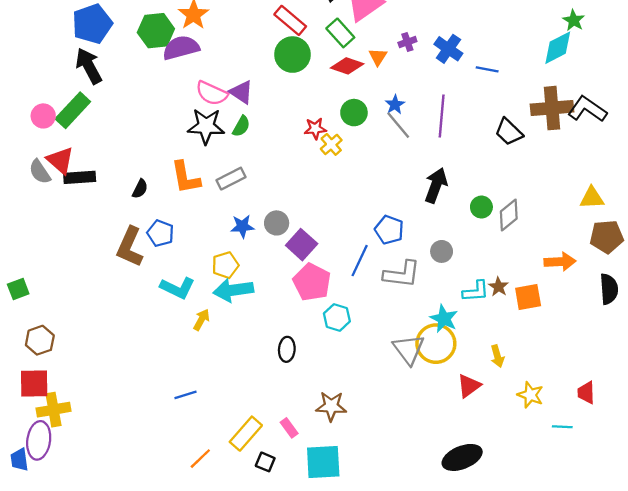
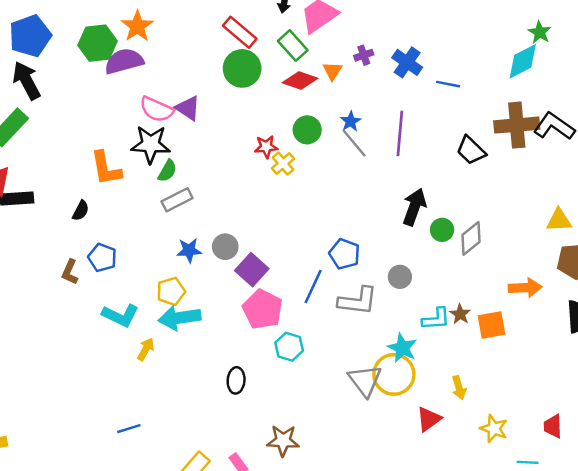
green semicircle: (241, 126) -> (167, 171), moved
orange L-shape: (185, 177) -> (106, 168), moved
black arrow: (436, 185) -> (414, 207), moved
brown L-shape: (130, 247) -> (70, 272), size x0.6

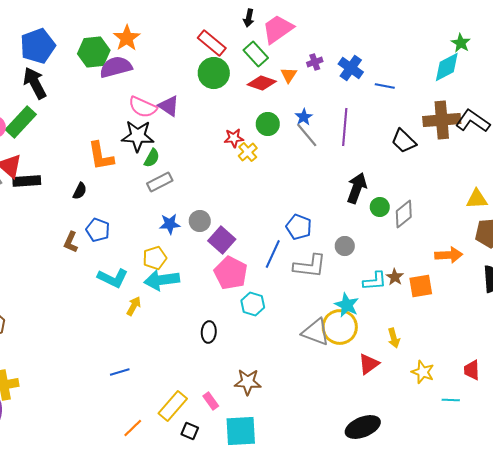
gray triangle: (365, 380) -> (316, 332), turned -32

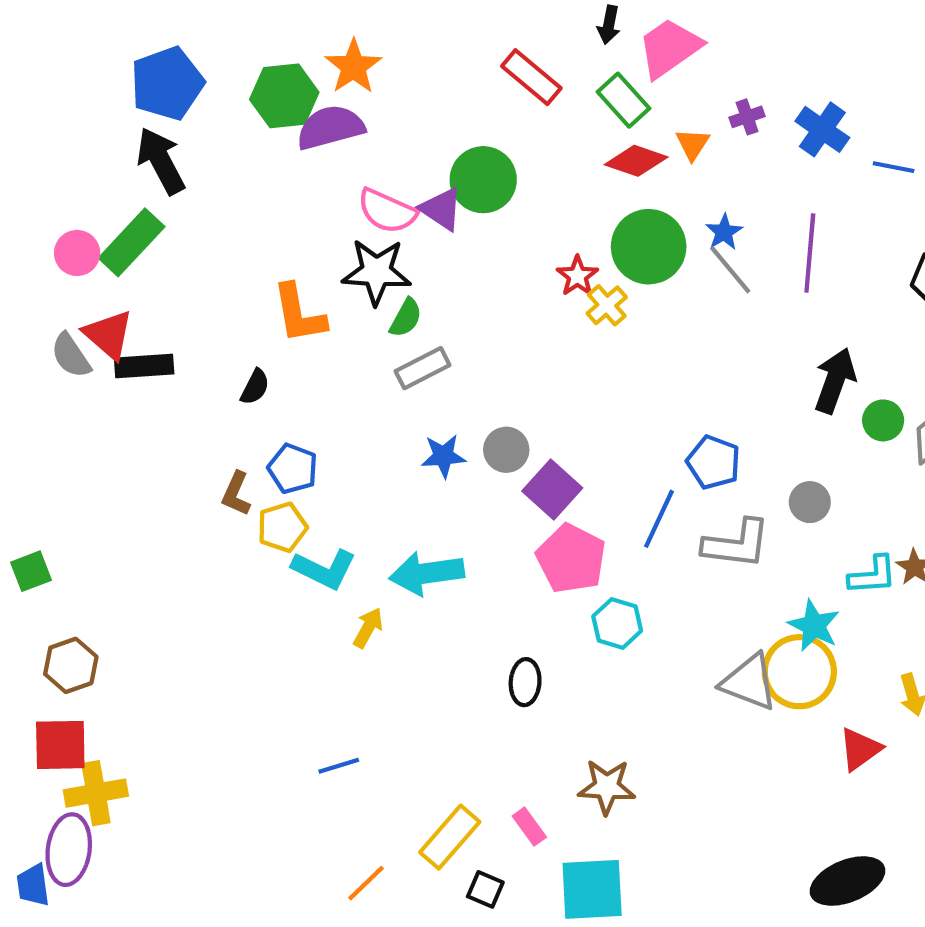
green circle: (214, 73) -> (483, 180), moved
green circle: (268, 124) -> (649, 247), size x1.5
red star: (234, 138) -> (577, 276), turned -30
yellow pentagon: (155, 258) -> (282, 527), moved

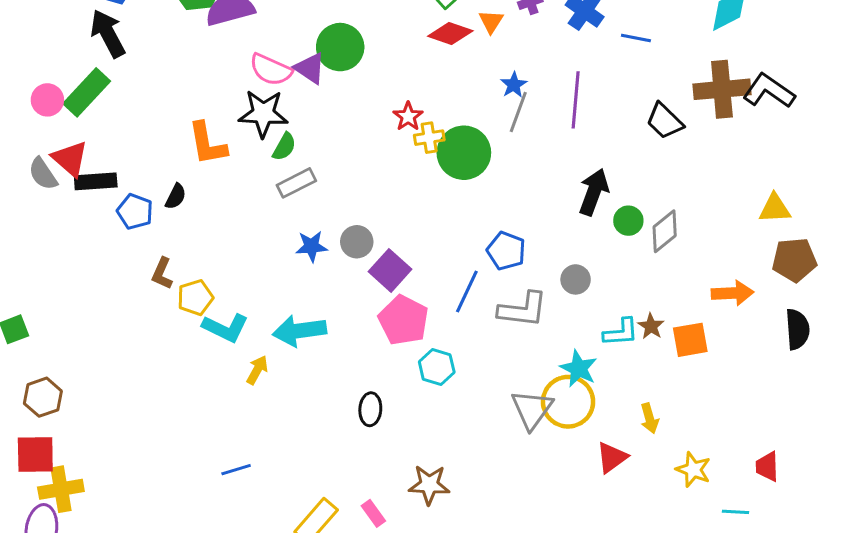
green circle: (649, 247) -> (464, 153), moved
gray line: (730, 270) -> (518, 112), turned 60
yellow cross: (607, 305) -> (429, 138), turned 32
blue pentagon: (293, 469) -> (135, 212), moved
gray triangle: (749, 682) -> (532, 409), turned 45

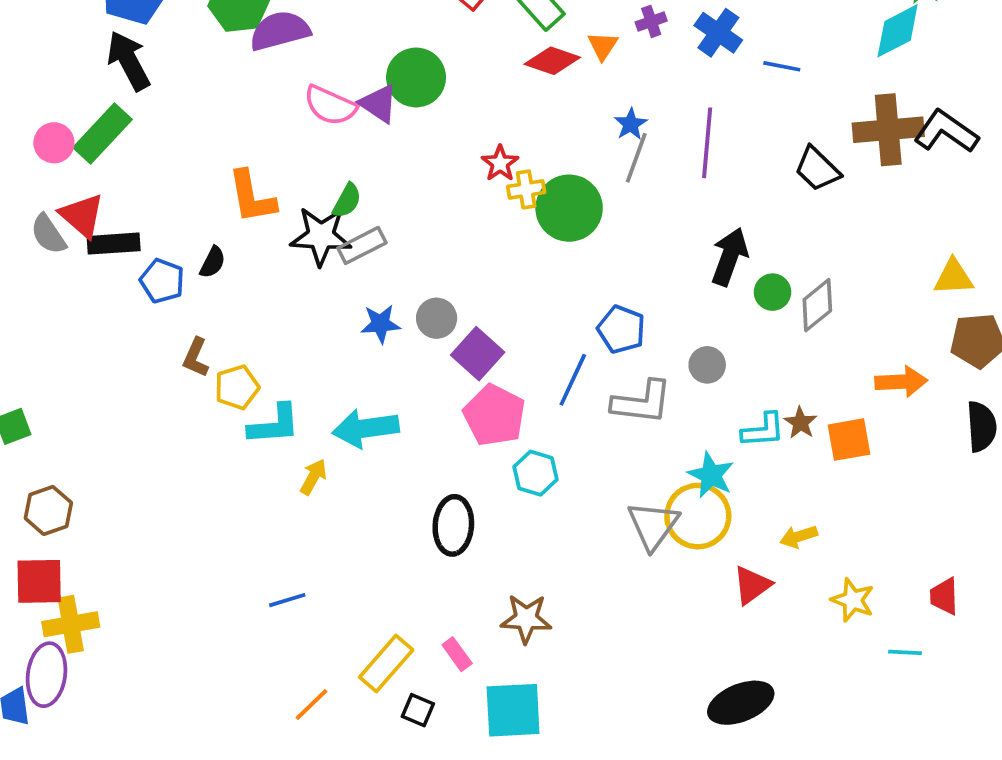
black star: (263, 113) -> (321, 236), moved
cyan L-shape: (225, 328) -> (274, 425), turned -30
black ellipse: (370, 409) -> (453, 525), size x1.4
yellow arrow: (649, 418) -> (799, 537), turned 88

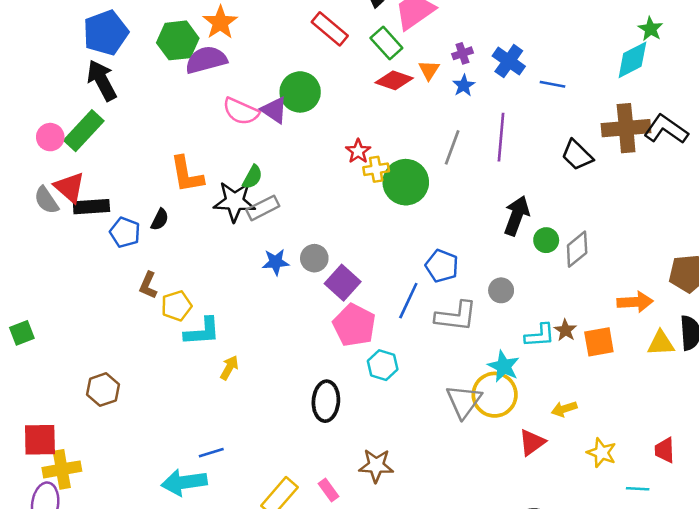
blue star: (631, 124) -> (464, 86), moved
yellow triangle: (954, 277) -> (661, 343), moved
cyan arrow: (366, 428) -> (184, 482), moved
brown hexagon: (48, 510) -> (103, 390), moved

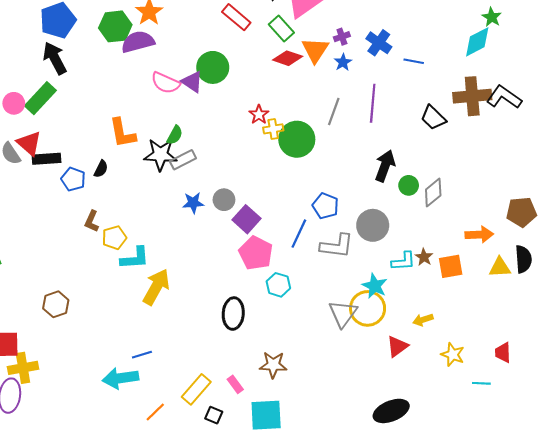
orange triangle: (429, 70) -> (315, 50), size x1.6
gray circle: (501, 290) -> (373, 225), size x1.6
yellow arrow: (229, 368) -> (156, 287), size x1.8

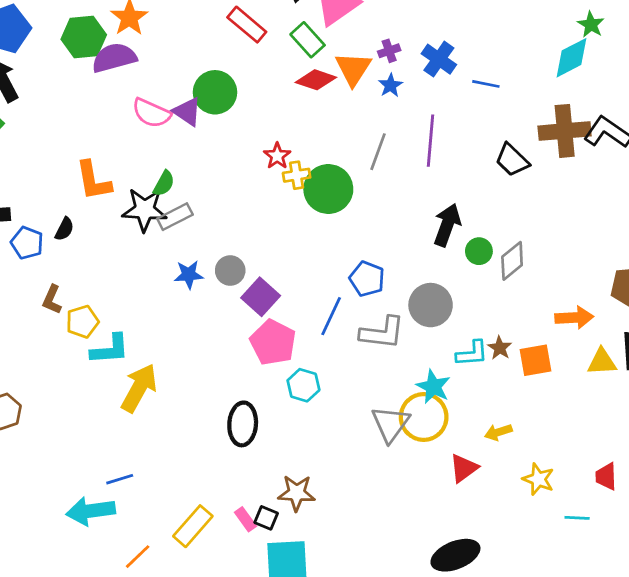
black square: (214, 415) -> (266, 518), moved

